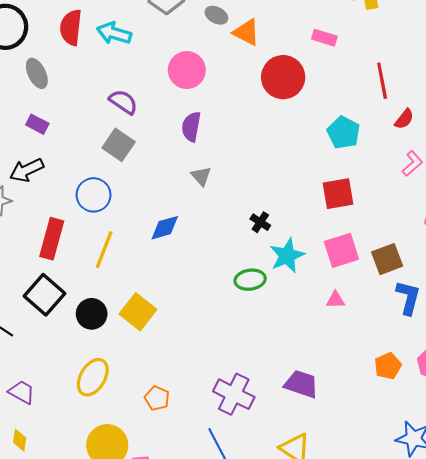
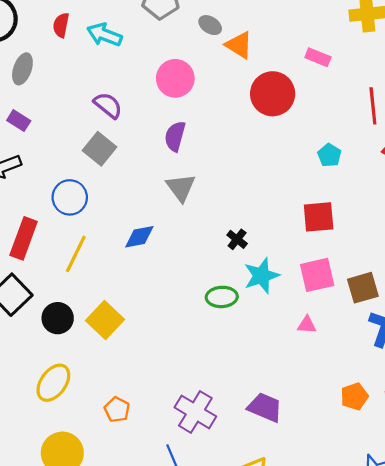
red semicircle: (71, 27) -> (61, 25), size x0.7
gray ellipse: (37, 73) -> (22, 69), turned 40
cyan pentagon: (344, 133) -> (329, 155), size x0.7
gray triangle: (201, 176) -> (181, 187), size x1.4

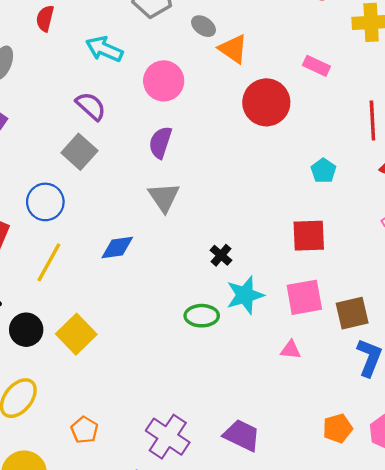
cyan arrow: (104, 35) -> (104, 49), moved

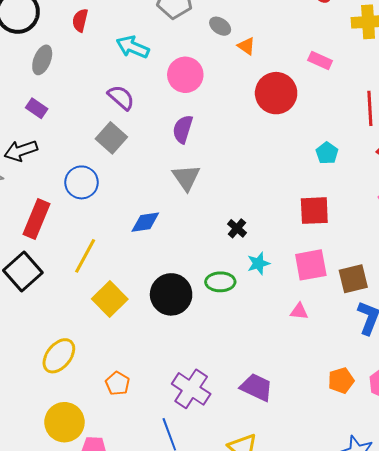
orange triangle: (233, 49) -> (246, 46), size x0.7
yellow line: (49, 262) -> (85, 256), moved
cyan star: (245, 295) -> (258, 263), size x0.7
black circle: (26, 330) -> (171, 294), moved, size x1.4

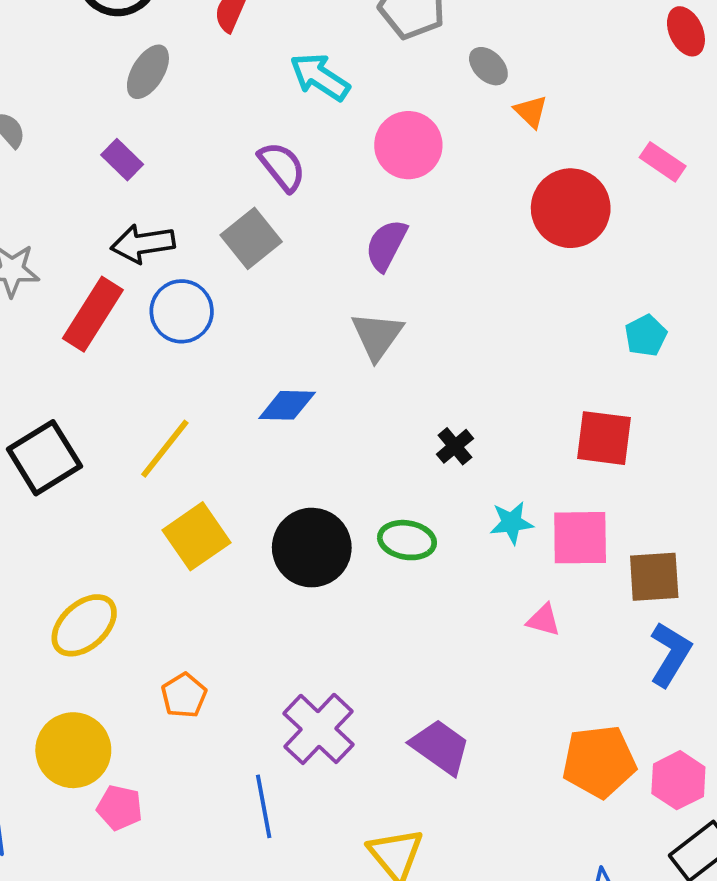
black arrow: (21, 151) -> (143, 244), moved
red rectangle: (37, 219) -> (93, 314), moved
cyan star: (258, 263) -> (512, 523), moved
orange pentagon: (341, 380) -> (599, 761), size x1.5

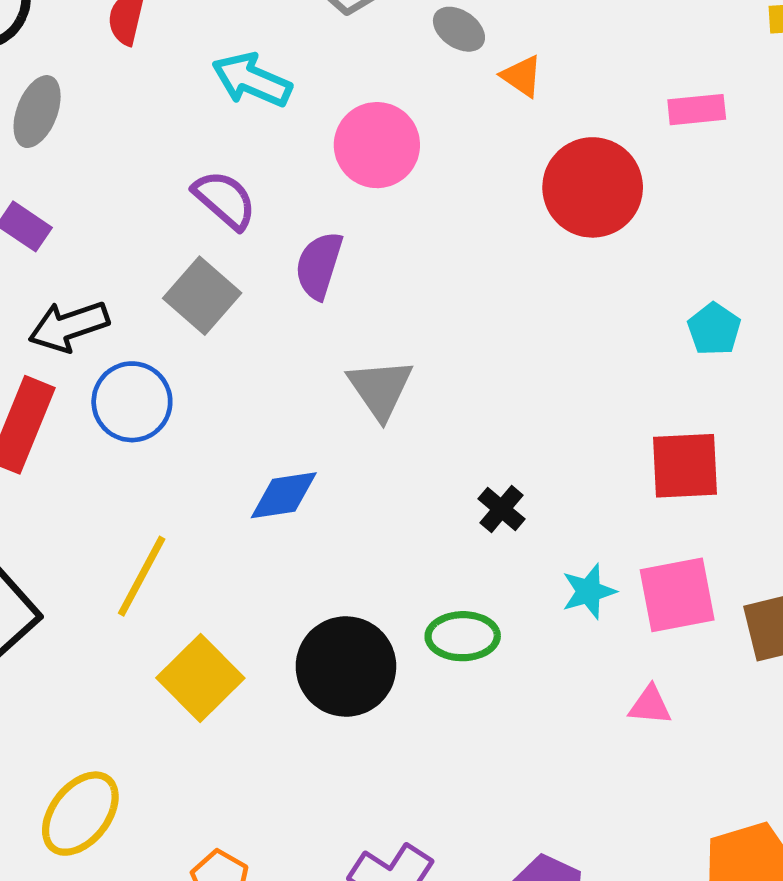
pink rectangle: (663, 162) -> (697, 110), turned -30
purple semicircle: (386, 245) -> (319, 265), moved

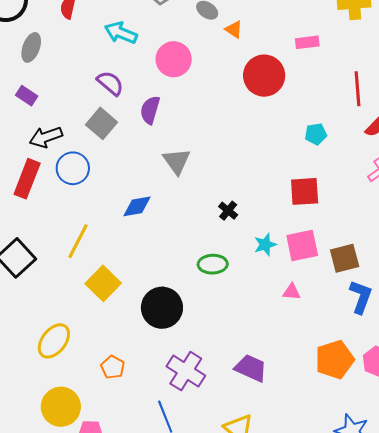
cyan pentagon: (714, 329) -> (316, 134), turned 30
black circle: (346, 666) -> (162, 308), moved

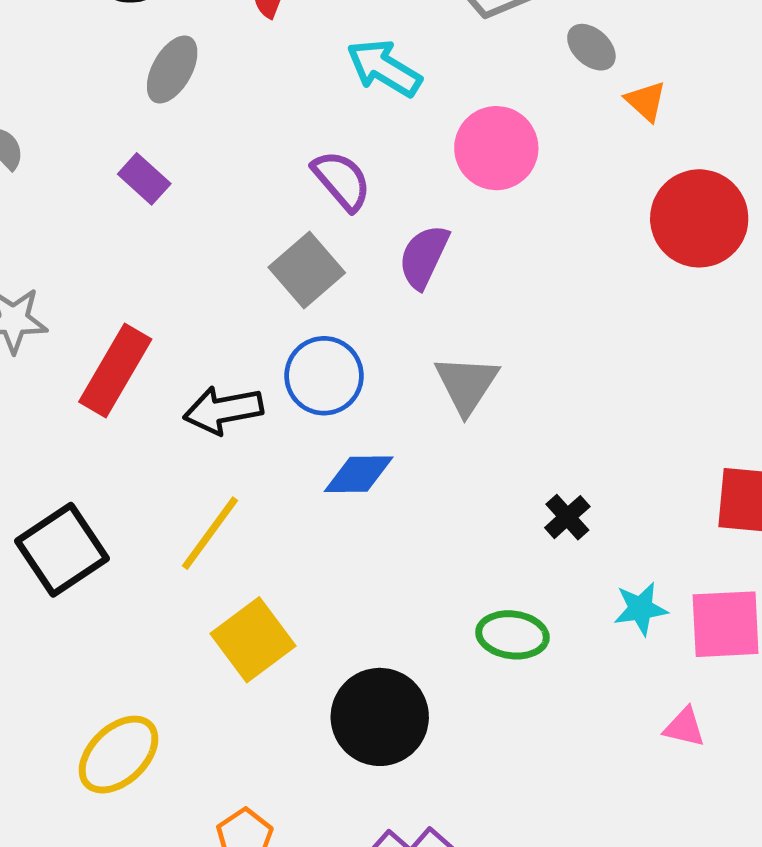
black arrow: (46, 137) -> (223, 410), moved
blue circle: (73, 168) -> (324, 376), moved

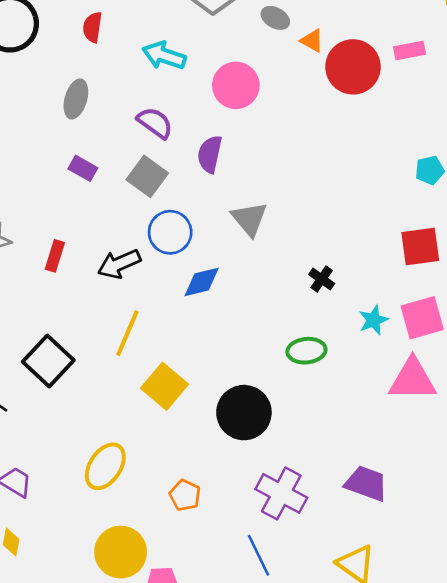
gray ellipse: (172, 69) -> (76, 99), moved
purple rectangle: (144, 179) -> (83, 168), moved
red circle: (699, 218) -> (353, 67), moved
red rectangle: (115, 371) -> (55, 256), size x0.6
pink triangle: (684, 727) -> (413, 380), size x2.0

